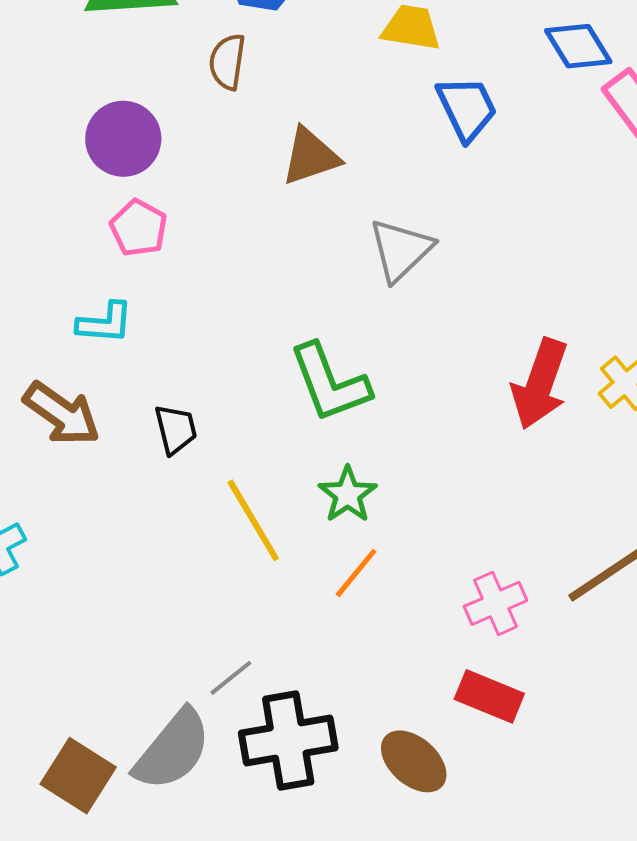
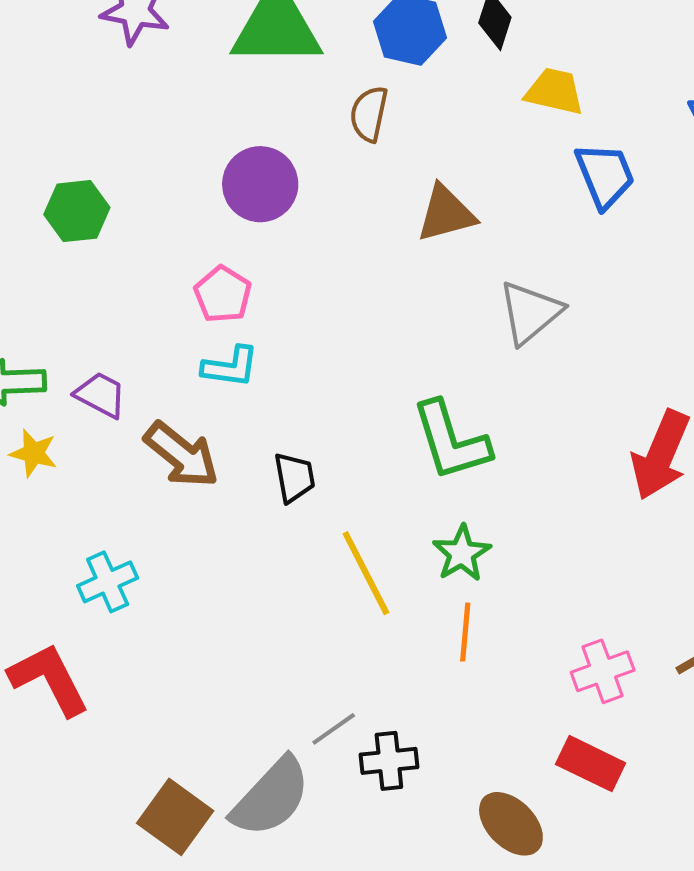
pink pentagon: (139, 228) -> (223, 294), moved
orange line: (356, 573) -> (465, 632), turned -38
black cross: (288, 741) -> (389, 761), moved, size x0.6

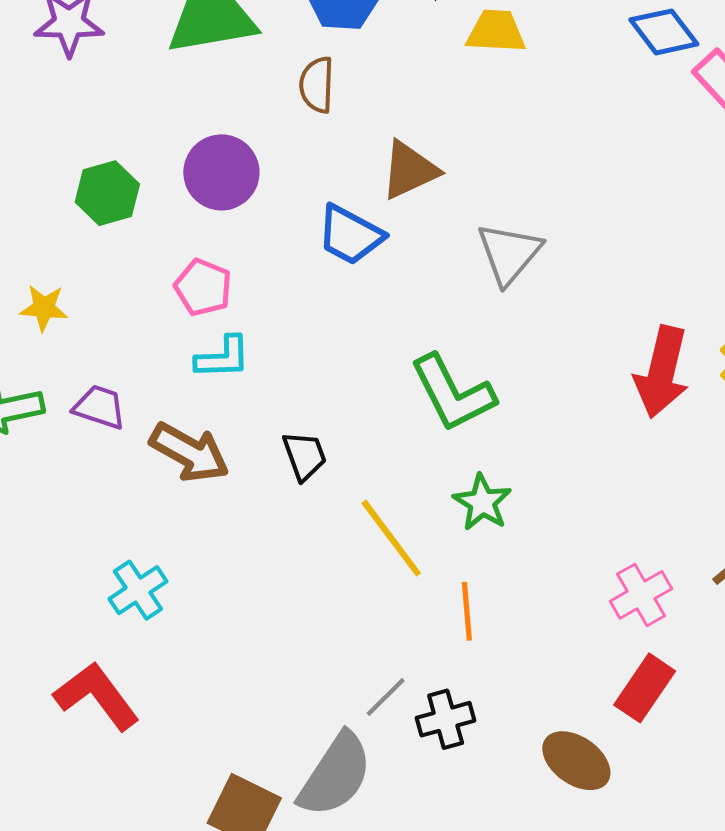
blue trapezoid: (605, 175) -> (350, 235), moved, turned 150
green hexagon: (77, 211) -> (107, 193), moved
yellow star: (34, 453) -> (44, 308), moved
orange line: (465, 632) -> (467, 611), moved
red rectangle: (591, 764) -> (645, 688), turned -72

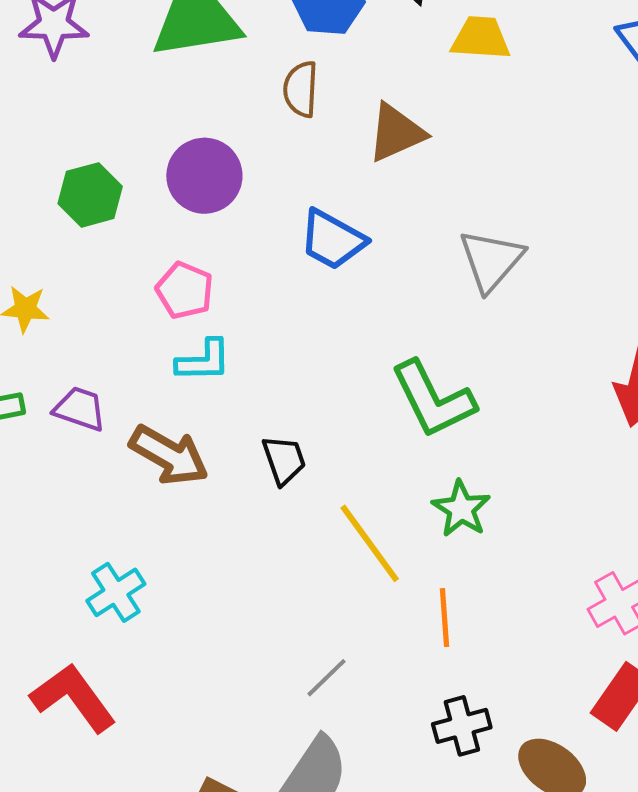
brown triangle: (409, 170) -> (396, 133), moved
gray line: (386, 697) -> (327, 678), moved
black cross: (446, 719) -> (462, 726), moved

